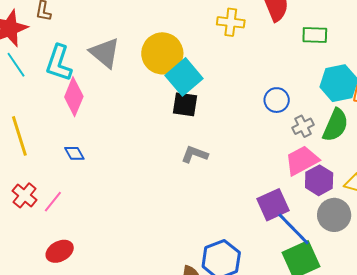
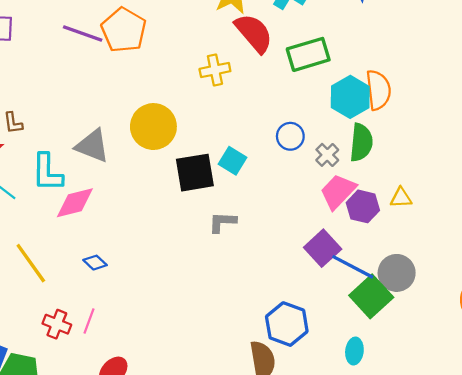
green rectangle: (315, 35) -> (308, 54), size x1.5
cyan square: (184, 77) -> (232, 161), moved, size x0.7
pink diamond: (74, 97) -> (75, 203), turned 72
black square: (185, 104) -> (195, 173), size x1.4
gray circle: (334, 215) -> (397, 273), moved

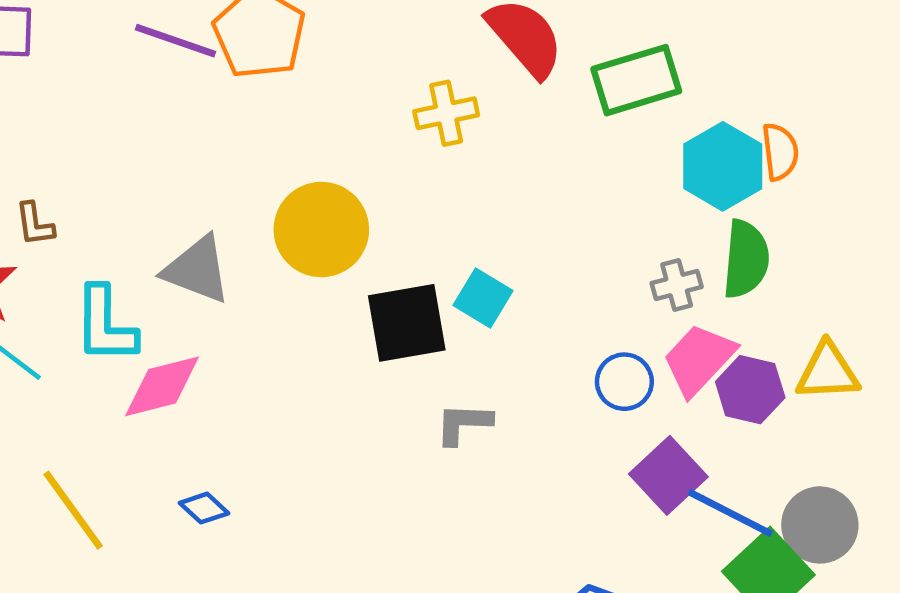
orange semicircle: (378, 90) -> (780, 152), size x0.7
blue circle: (290, 136) -> (624, 382), moved
gray cross: (327, 155) -> (677, 285), turned 30
yellow triangle: (401, 198) -> (828, 372), size x1.4

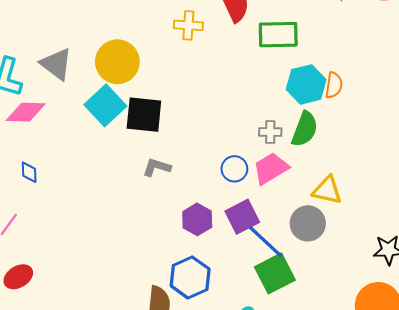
cyan square: (483, 298) -> (105, 105), moved, size x1.5
purple hexagon: (750, 390) -> (197, 219), moved
blue diamond: (204, 508) -> (29, 172), turned 30
gray circle: (820, 525) -> (308, 223), moved

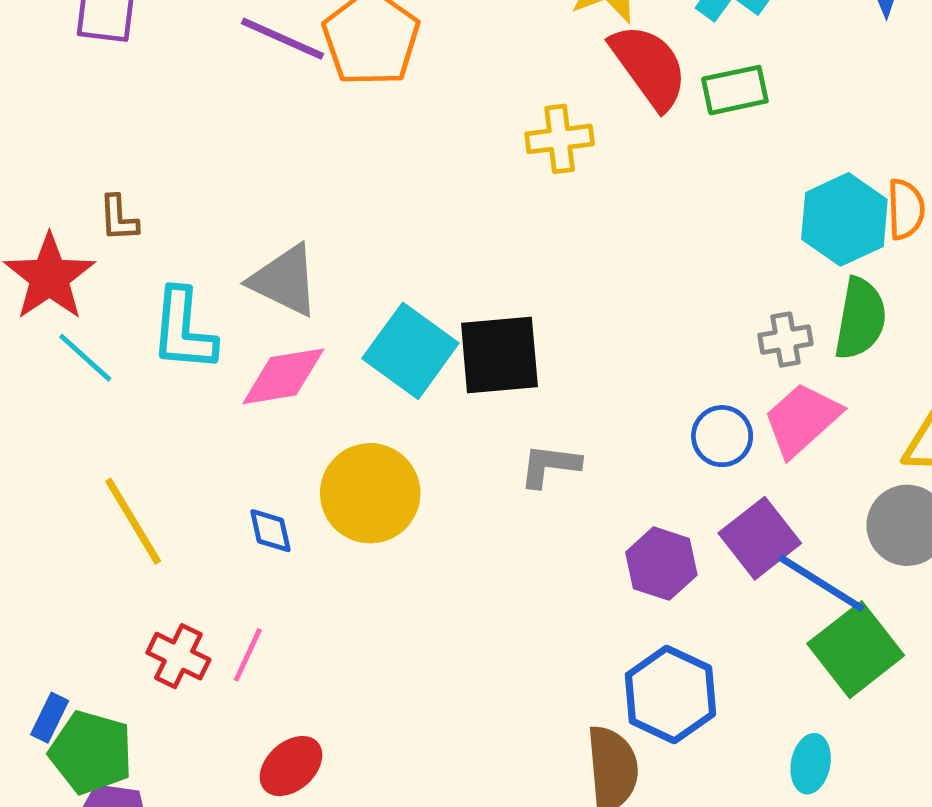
green rectangle: (278, 35) -> (735, 90), moved, size x0.7
yellow circle: (117, 62) -> (370, 493), moved
pink diamond: (26, 112) -> (283, 376), moved

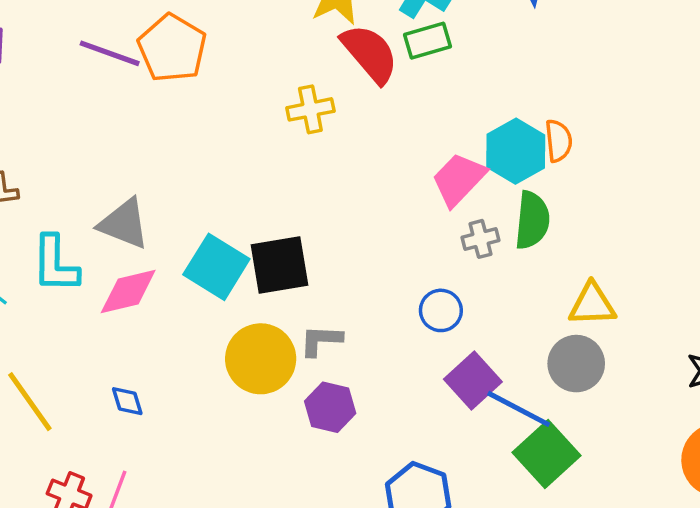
green rectangle: (735, 90) -> (428, 41), moved
pink trapezoid: (802, 420) -> (459, 179), moved
yellow circle: (370, 493) -> (261, 359), moved
purple hexagon: (661, 564) -> (330, 407), moved

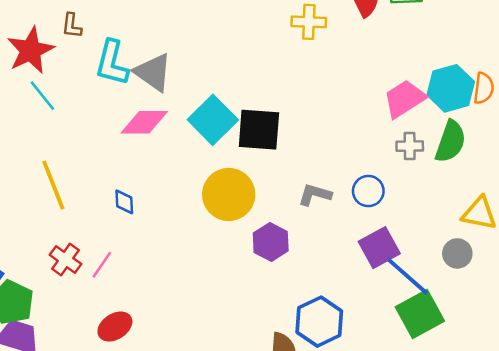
cyan L-shape: (55, 264) -> (112, 63), moved
gray L-shape: (321, 340) -> (315, 195), moved
gray circle: (576, 364) -> (457, 253), size x0.7

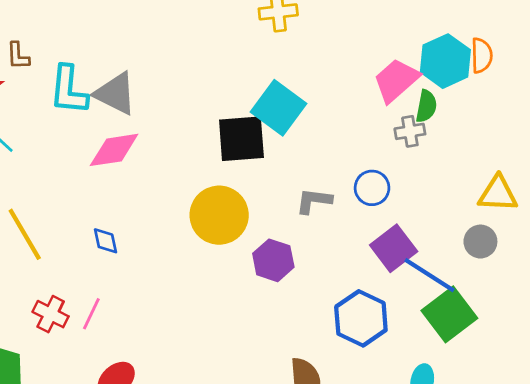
cyan square: (213, 120) -> (278, 108), moved
green semicircle: (451, 141) -> (426, 106), moved, size x0.7
blue hexagon: (319, 322) -> (361, 318), moved

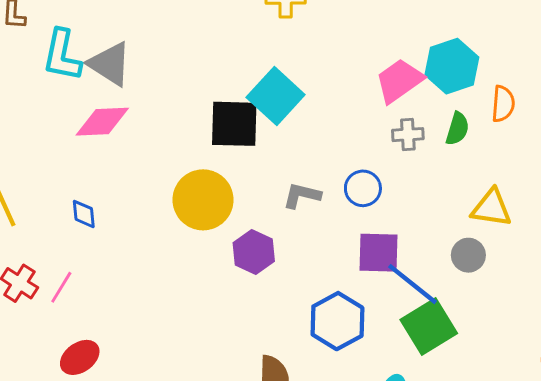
orange semicircle: (482, 55) -> (503, 104), moved
green semicircle: (426, 106) -> (457, 129), moved
purple square: (394, 248) -> (379, 253), turned 33

